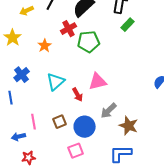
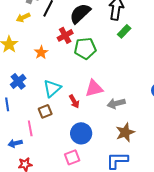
gray arrow: (109, 111) -> (116, 103), moved, turned 30
brown square: (60, 122) -> (45, 111), moved
brown star: (129, 126) -> (125, 132), turned 30

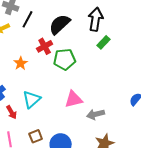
red arrow: (74, 101) -> (12, 112), moved
brown square: (45, 111) -> (36, 136), moved

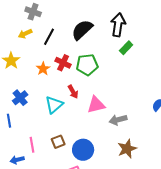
black line: (28, 19) -> (49, 37), moved
red cross: (45, 46) -> (63, 63), moved, turned -35
red arrow: (12, 112) -> (73, 92), moved

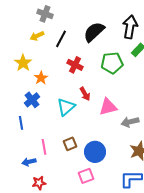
green pentagon: (87, 65) -> (112, 63), moved
orange star: (43, 69) -> (41, 78), moved

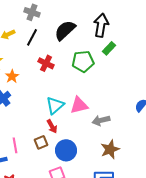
gray cross: (45, 14) -> (32, 12), moved
red arrow: (85, 94) -> (52, 126), moved
cyan triangle: (66, 107) -> (55, 105), moved

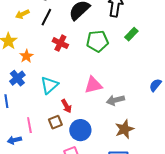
green rectangle: (109, 48) -> (131, 34), moved
cyan triangle: (55, 105) -> (49, 85), moved

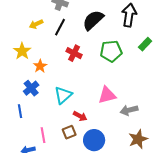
red arrow: (66, 106) -> (80, 116), turned -32

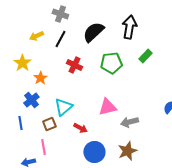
brown square: (69, 132) -> (49, 124), moved
brown star: (138, 139) -> (127, 151), moved

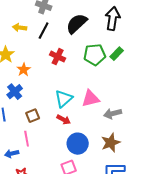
yellow arrow: (36, 36) -> (20, 28), turned 32
green rectangle: (145, 56) -> (117, 54), moved
cyan triangle: (63, 107) -> (64, 99), moved

